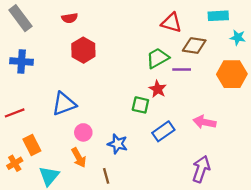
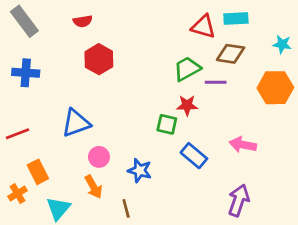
cyan rectangle: (218, 16) -> (236, 19), moved
red star: (158, 89) -> (187, 105), turned -30
blue rectangle: (163, 131) -> (194, 156), turned 75

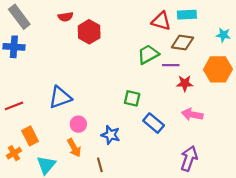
red hexagon: (99, 59) -> (89, 32), moved
blue cross: (26, 73) -> (14, 47), moved
red star: (187, 105) -> (185, 83), moved

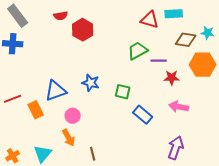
brown diamond: (183, 43) -> (186, 40), moved
blue star: (111, 135) -> (91, 83), moved
orange rectangle: (30, 136) -> (36, 110), moved
orange cross: (14, 153) -> (13, 156), moved

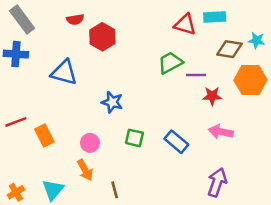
blue triangle: (56, 91) -> (64, 73), moved, turned 35
green square: (123, 92) -> (134, 138), moved

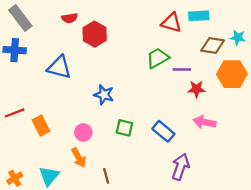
purple arrow: (217, 182) -> (181, 167), moved

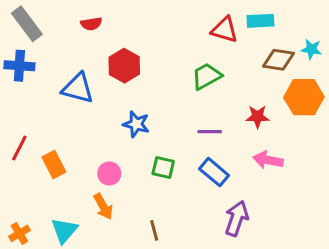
red hexagon: (95, 34) -> (124, 66), moved
purple line: (182, 70) -> (210, 132), moved
red line: (15, 113) -> (19, 148), turned -42
brown line: (106, 176) -> (154, 230), moved

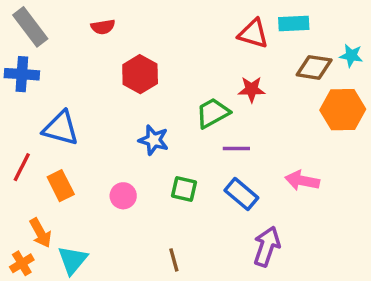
green trapezoid: (207, 76) -> (213, 113), moved
blue triangle: (78, 88) -> (61, 128), moved
red star: (257, 117) -> (252, 89), moved
orange arrow: (103, 206) -> (40, 233), moved

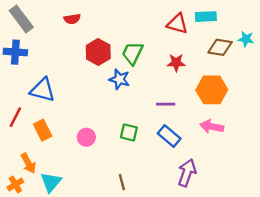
orange hexagon: (343, 110) -> (212, 90), moved
green trapezoid: (213, 113) -> (132, 53), moved, turned -35
blue star: (154, 140) -> (119, 79), moved

